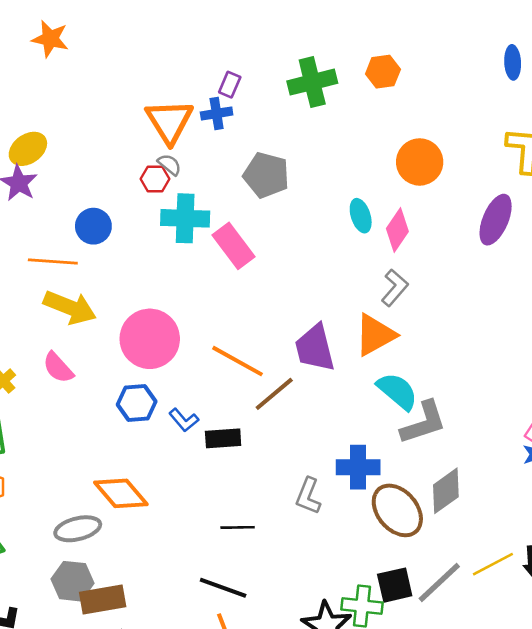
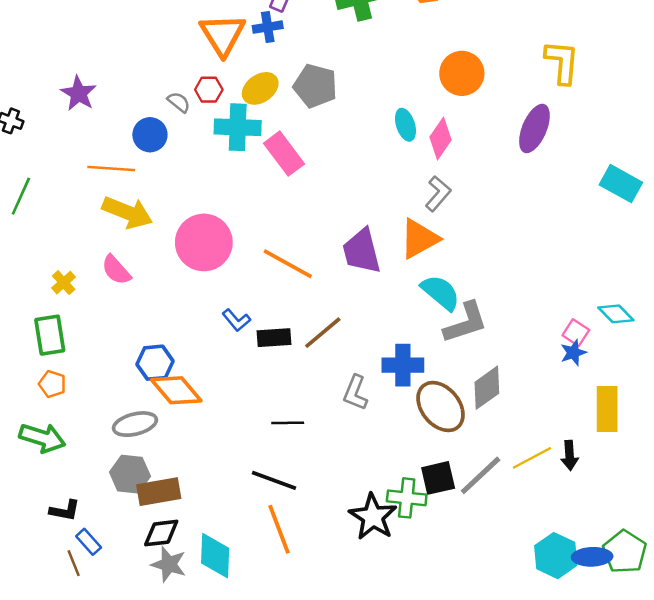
yellow ellipse: (28, 149) -> (260, 88), moved
gray semicircle: (169, 165) -> (179, 102), moved
brown line: (274, 394) -> (323, 333), moved
blue hexagon: (137, 403) -> (155, 363), moved

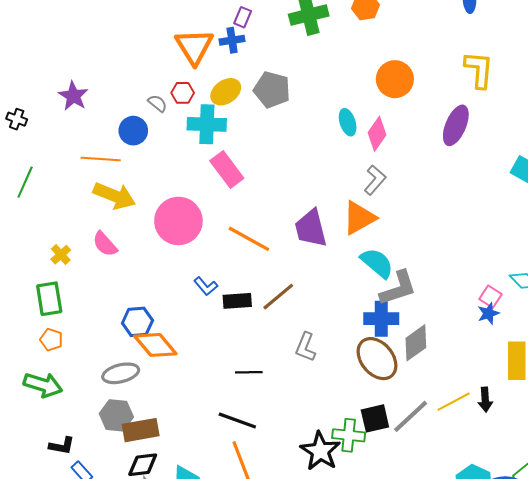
pink rectangle: (284, 154) -> (227, 169), moved
blue cross: (403, 365) -> (381, 319), moved

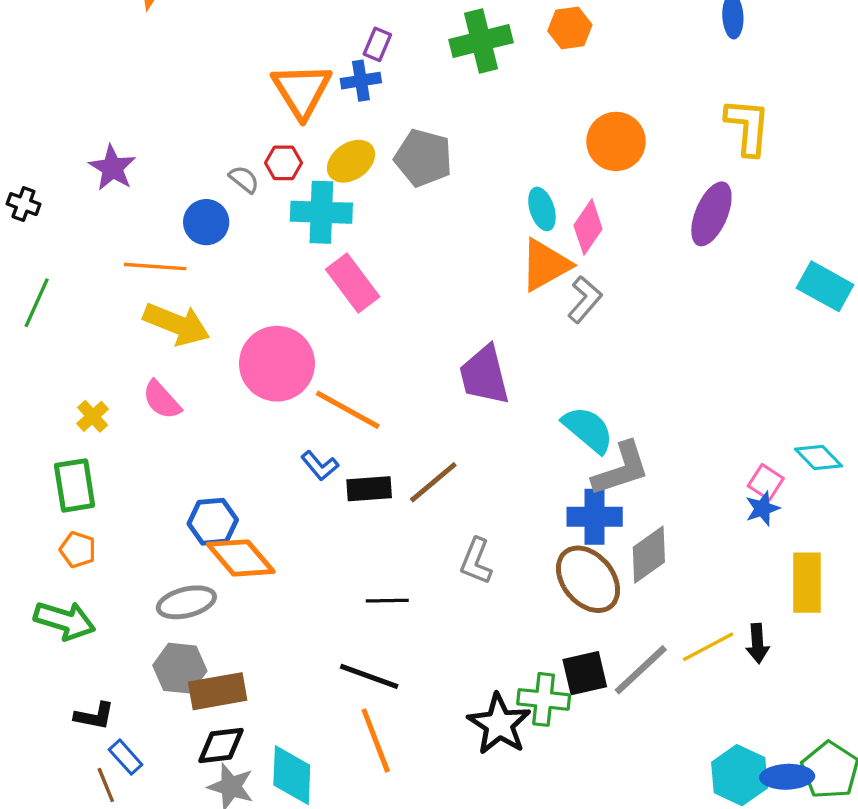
orange triangle: (359, 218) -> (545, 265), moved
orange line: (249, 239) -> (348, 410), moved

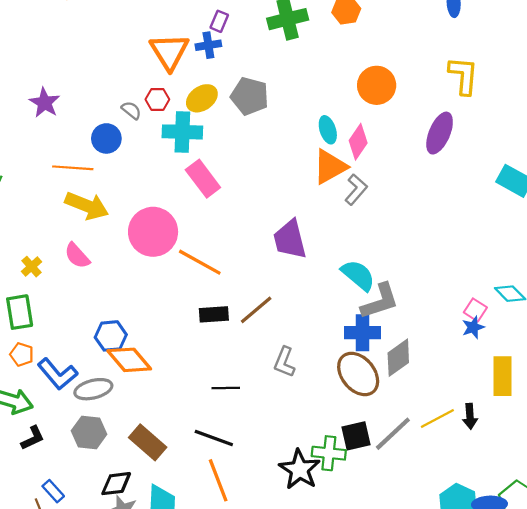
blue L-shape: (320, 466) -> (58, 374), moved, size x1.6
brown rectangle: (218, 691) -> (148, 442), moved, turned 51
black L-shape: (94, 716) -> (33, 438), moved, turned -36

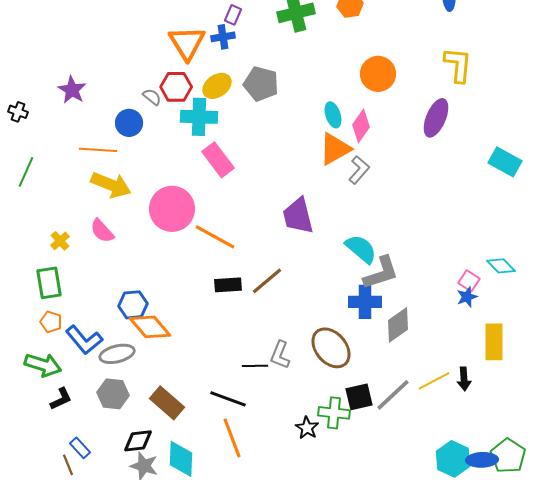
red hexagon: (157, 99) -> (176, 87), size x1.4
gray L-shape: (284, 362) -> (280, 355), moved
brown ellipse: (358, 374) -> (331, 348), moved
black line: (226, 388) -> (255, 366), moved
black star: (300, 469) -> (307, 428), size x0.6

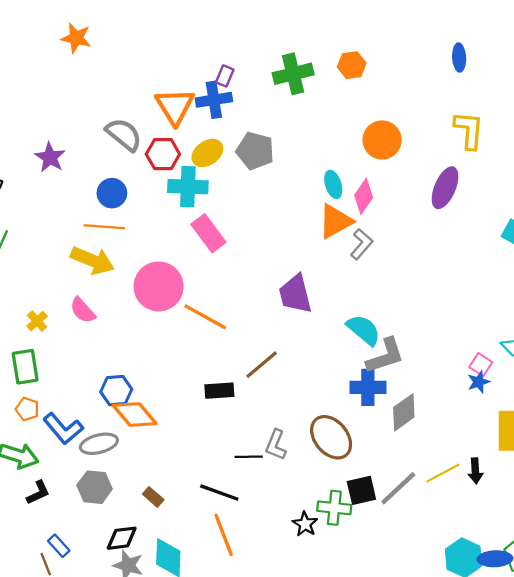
blue cross: (223, 37) -> (214, 100), size x1.4
gray semicircle: (152, 97) -> (124, 135), moved, size x1.8
orange line: (98, 150) -> (104, 227), moved
black rectangle: (228, 285) -> (219, 391), moved
brown rectangle: (167, 403) -> (153, 497), size x0.6

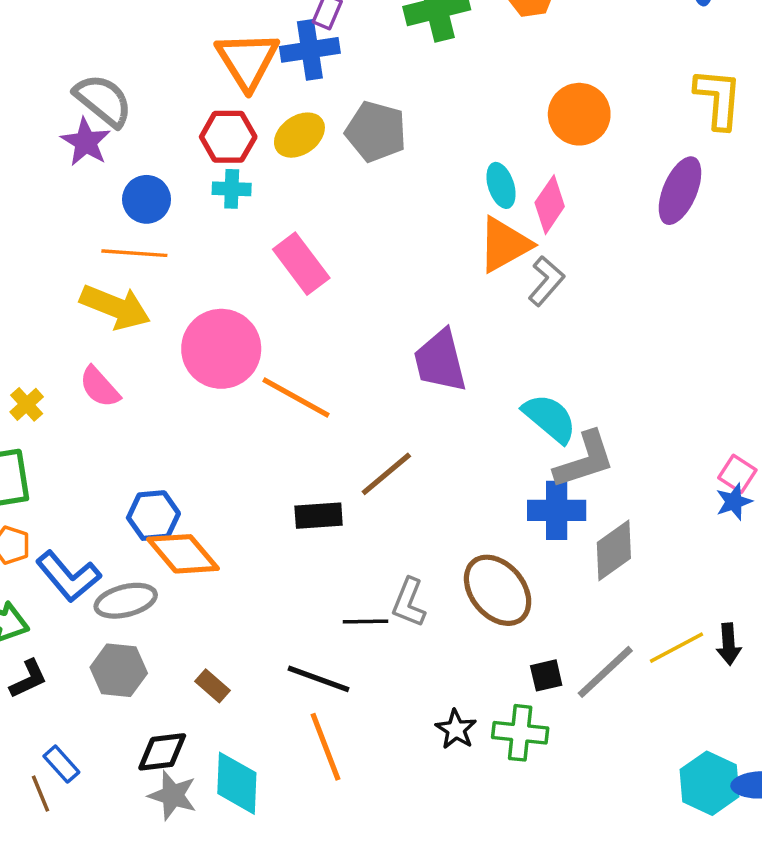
gray semicircle: (124, 135) -> (103, 100), moved
purple star: (50, 157) -> (86, 142), moved
cyan cross: (188, 187) -> (232, 189), moved, size x0.6
black square: (361, 490) -> (546, 675), size x0.7
green cross: (334, 508) -> (520, 733), moved

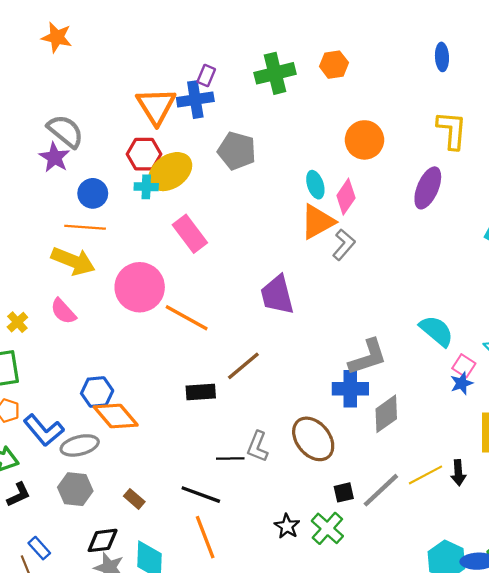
yellow ellipse: (299, 135) -> (170, 172), moved, size x1.4
cyan semicircle: (550, 418) -> (437, 331), moved
green cross: (520, 733) -> (327, 528), turned 36

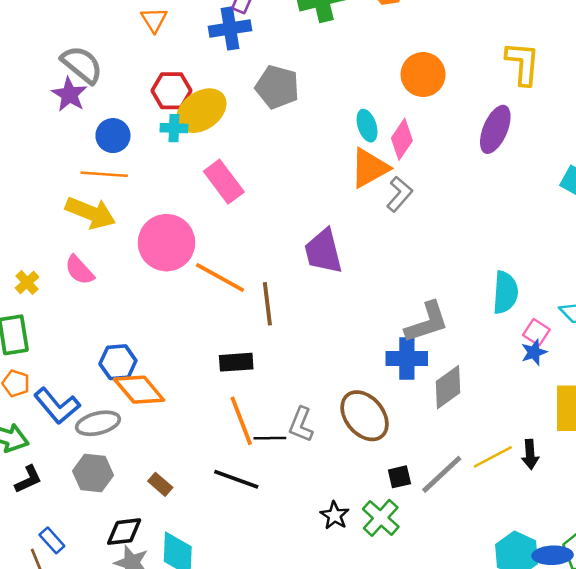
orange triangle: (156, 106) -> (154, 20), moved, size x0.6
cyan semicircle: (437, 331) -> (505, 292), turned 54
brown line: (243, 366) -> (267, 304), moved, turned -57
orange line: (205, 537) -> (241, 421), moved

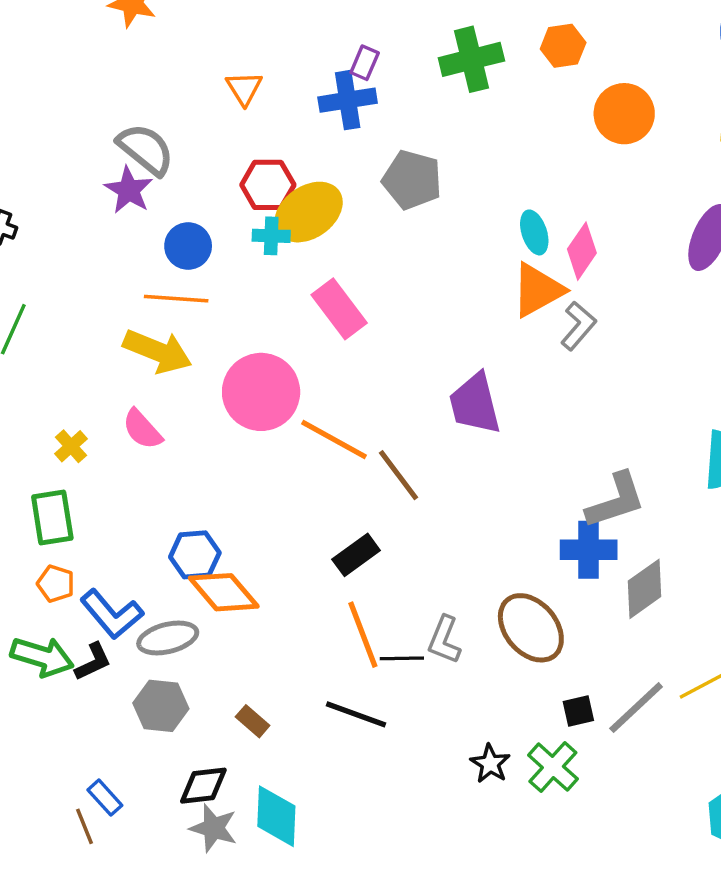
orange circle: (423, 75) -> (624, 114), moved
brown line: (267, 304) -> (398, 475), turned -30
black rectangle: (236, 362) -> (356, 555), turned -32
black L-shape: (28, 479) -> (93, 662), moved

